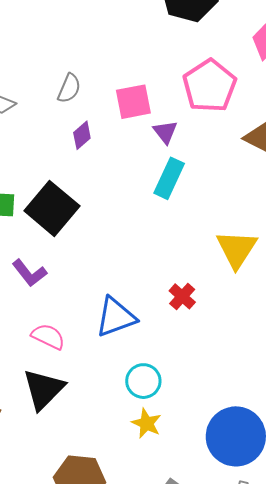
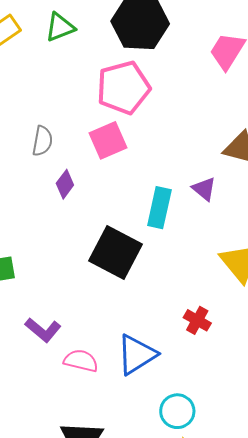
pink pentagon: (210, 86) -> (123, 88), moved, turned 30
purple triangle: (165, 132) -> (204, 189), moved
black square: (52, 208) -> (115, 253), moved
pink semicircle: (48, 336) -> (81, 361), moved

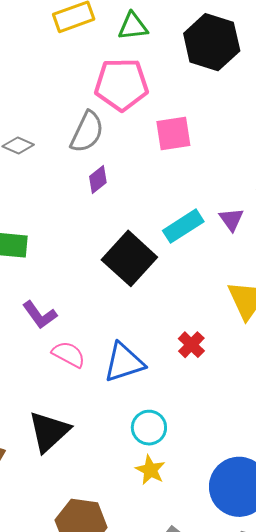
pink pentagon: (123, 88) -> (121, 84), moved
pink square: (108, 140) -> (173, 133), moved
gray semicircle: (42, 141) -> (87, 132), size x1.4
cyan rectangle: (159, 208) -> (183, 226), turned 30

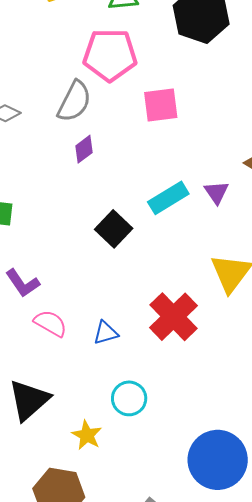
black square: (129, 258) -> (114, 229), size x0.7
red cross: (191, 345) -> (173, 317), size x1.8
blue triangle: (124, 362) -> (106, 333), size x0.6
yellow star: (150, 470) -> (87, 435), moved

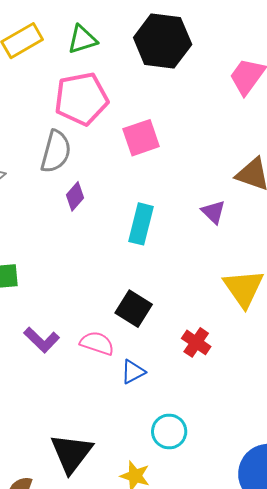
cyan rectangle: (168, 198) -> (141, 224), moved, turned -33
black square: (114, 229) -> (134, 309), moved
red cross: (173, 317) -> (196, 342), size x0.6
pink semicircle: (50, 323) -> (97, 343), moved

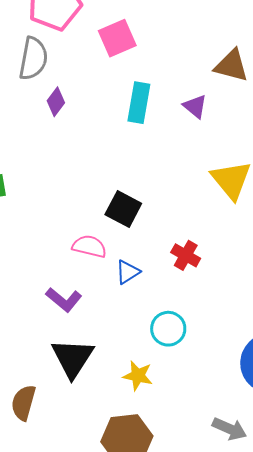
cyan rectangle: (141, 224) -> (139, 103), moved
purple L-shape: (42, 340) -> (64, 300), moved
red cross: (196, 342) -> (186, 255), moved

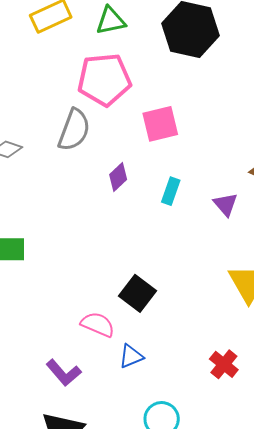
purple diamond: (56, 102) -> (118, 177), moved
cyan rectangle: (139, 103) -> (171, 191), size x0.7
red cross: (186, 255) -> (224, 364), moved

